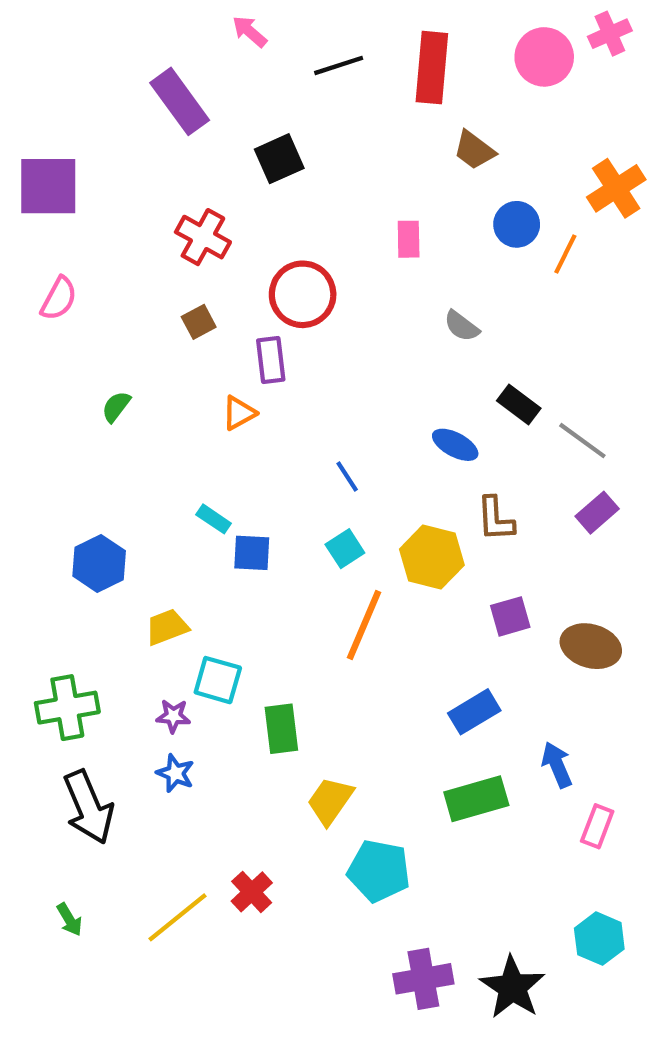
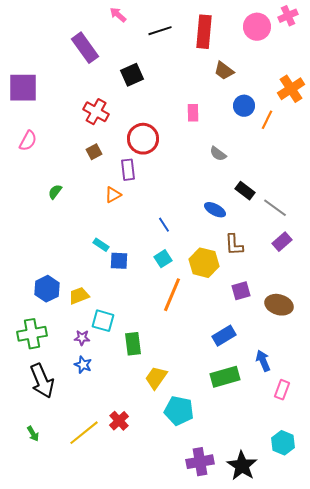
blue hexagon: (99, 563) -> (47, 289), moved

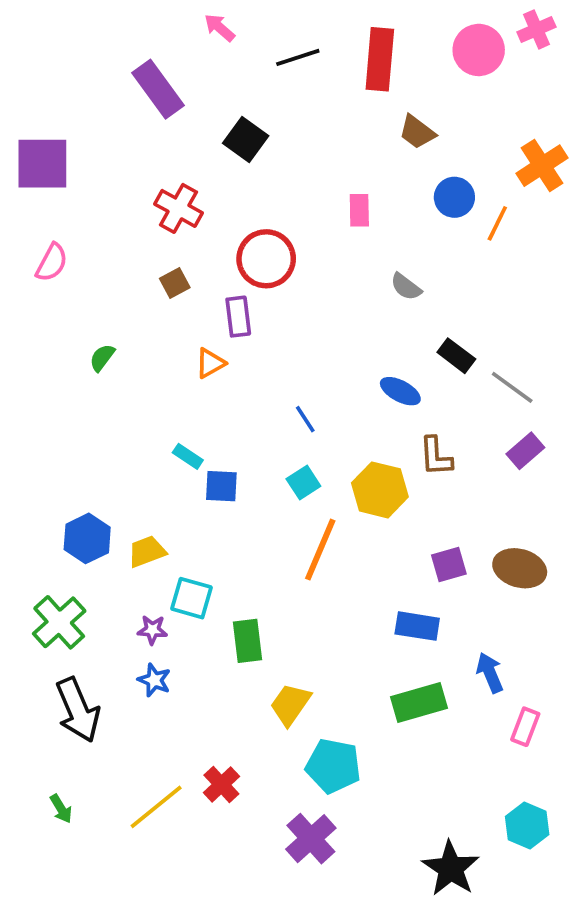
black square: (132, 75) -> (246, 139), turned -30
purple square: (241, 291) -> (449, 565), moved
green cross: (32, 334) -> (59, 622), turned -32
blue rectangle: (224, 336) -> (417, 626), turned 40
purple cross: (200, 462) -> (311, 839), moved, turned -32

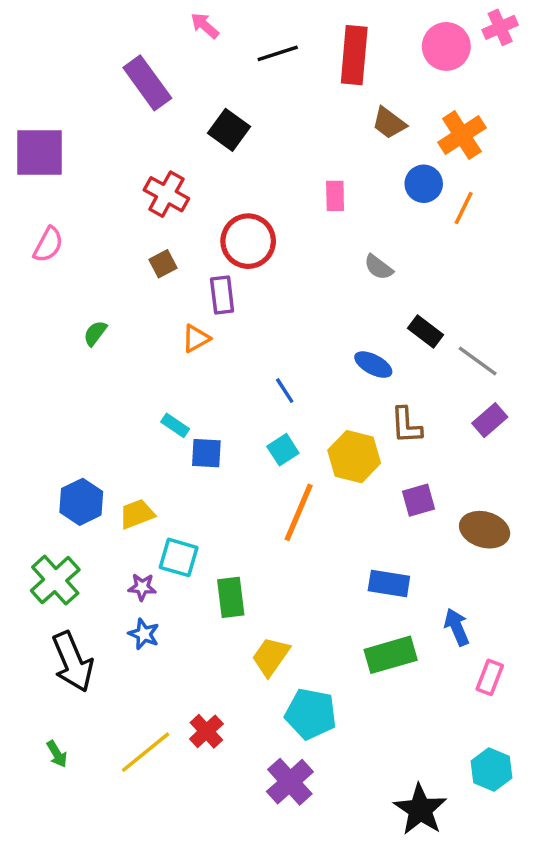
orange cross: (542, 166) -> (462, 135), moved
purple square: (449, 565) -> (418, 500), moved

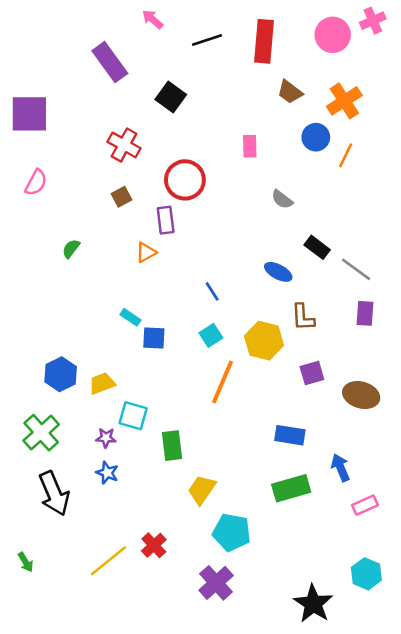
purple rectangle: (490, 420) -> (365, 313), turned -45
pink rectangle: (490, 677) -> (365, 505), turned 45
green arrow: (57, 754) -> (26, 562), moved

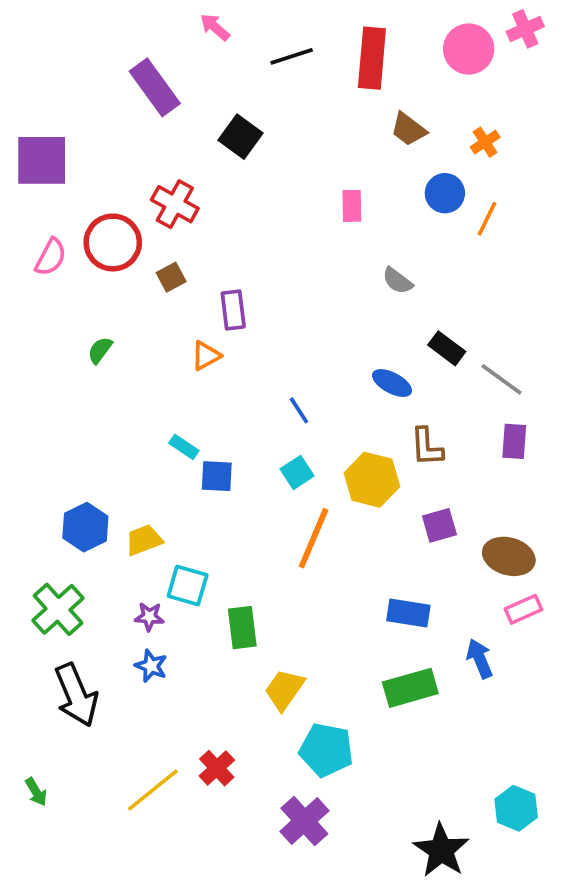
orange cross: (344, 101) -> (485, 142), size x0.6
red circle: (185, 180) -> (113, 242), moved
pink rectangle: (365, 505) -> (523, 609), moved

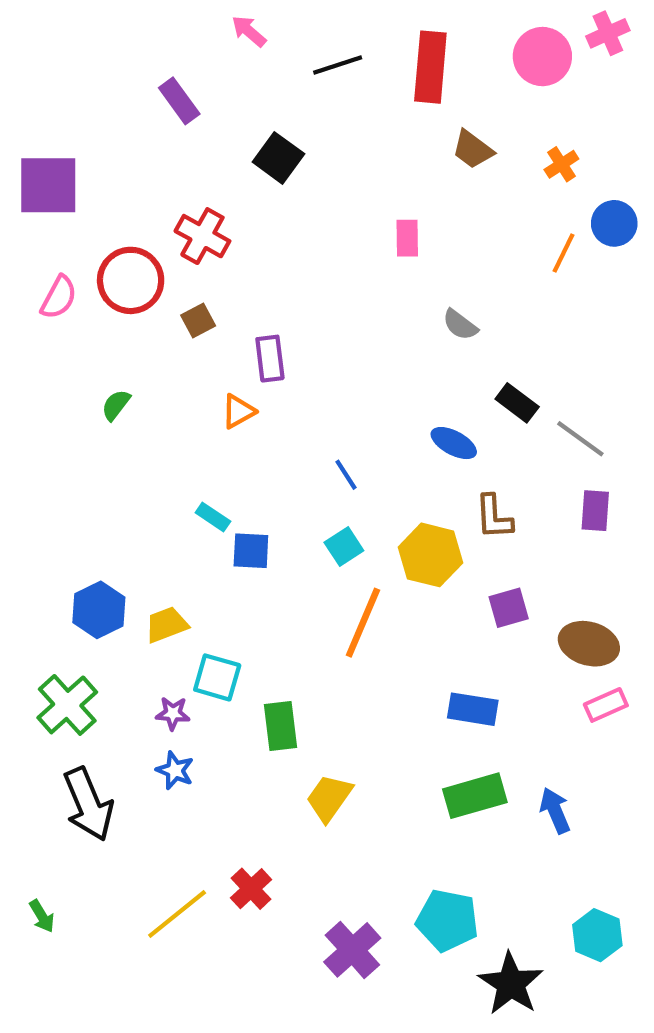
purple rectangle: (155, 87) -> (179, 101), size x0.7
blue circle: (445, 193) -> (614, 223), moved
blue arrow: (480, 659) -> (555, 811), moved
cyan pentagon: (326, 750) -> (447, 920), moved

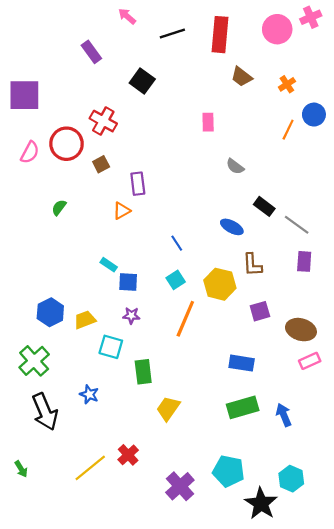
purple star: (173, 713) -> (131, 316), moved
cyan hexagon: (597, 935) -> (291, 479), moved

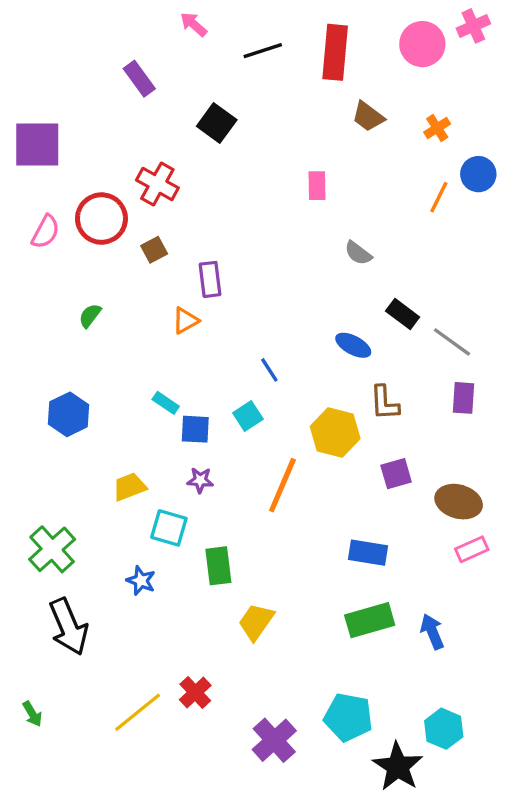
cyan square: (176, 280) -> (248, 416), moved
blue hexagon: (50, 312) -> (69, 414), moved
blue star: (89, 394) -> (141, 581), moved

